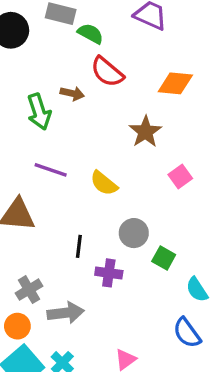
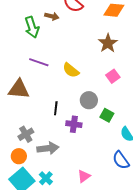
brown star: (145, 132) -> (108, 43), moved
pink square: (180, 177) -> (113, 76), moved

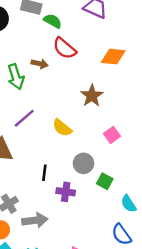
brown star: (108, 43) -> (92, 96), moved
purple line: (39, 62) -> (24, 118), turned -60

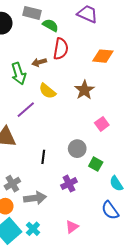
red semicircle: (65, 48) -> (61, 49), turned -120
brown arrow: (40, 64) -> (39, 62), turned 152
yellow semicircle: (62, 128) -> (47, 91), moved
purple cross: (66, 192) -> (69, 184), moved, turned -35

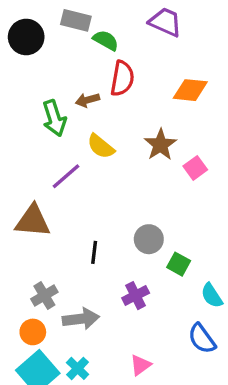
pink square: (102, 124) -> (195, 168), moved

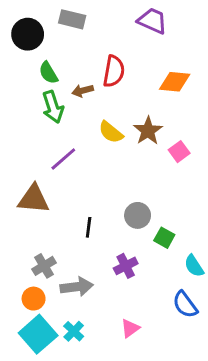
green semicircle: (106, 40) -> (48, 73), moved, turned -150
yellow semicircle: (101, 146) -> (111, 132), moved

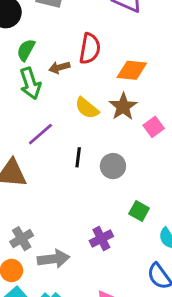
green semicircle: (48, 73) -> (26, 50), turned 60
orange diamond: (175, 82) -> (132, 70), moved
gray circle: (138, 215) -> (113, 166), moved
black line: (89, 227) -> (78, 157), moved

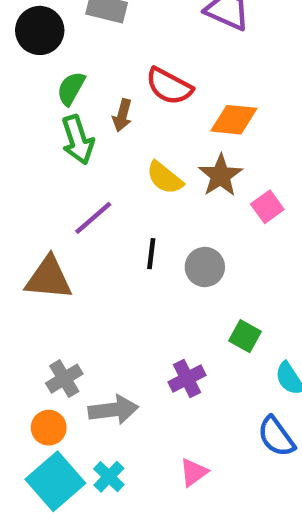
red semicircle: (90, 49) -> (169, 86), turned 108
brown arrow: (59, 67) -> (122, 115), turned -60

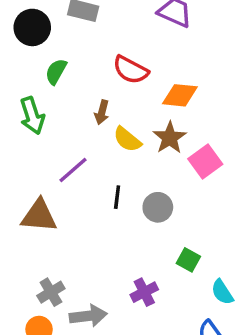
brown arrow: (122, 115) -> (102, 112), moved
green arrow: (78, 140) -> (32, 116), moved
pink square: (267, 207) -> (205, 161), size x1.4

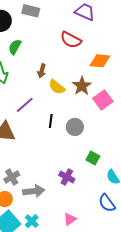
red semicircle: (131, 70) -> (71, 40), moved
orange diamond: (180, 95) -> (100, 61), moved
purple cross: (144, 292) -> (67, 177), turned -35

